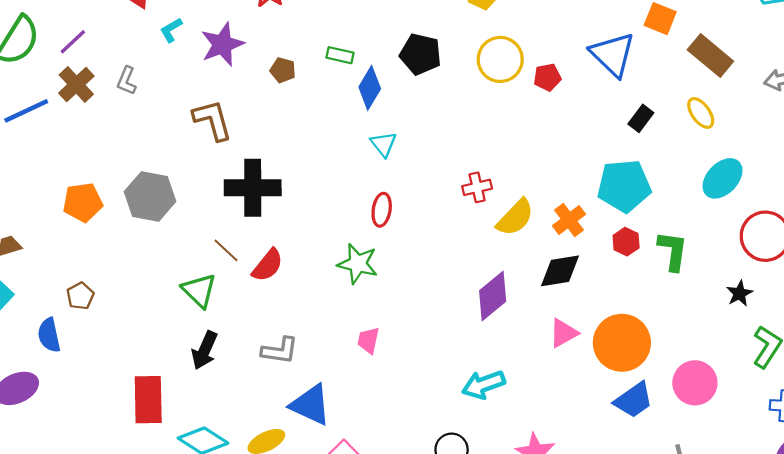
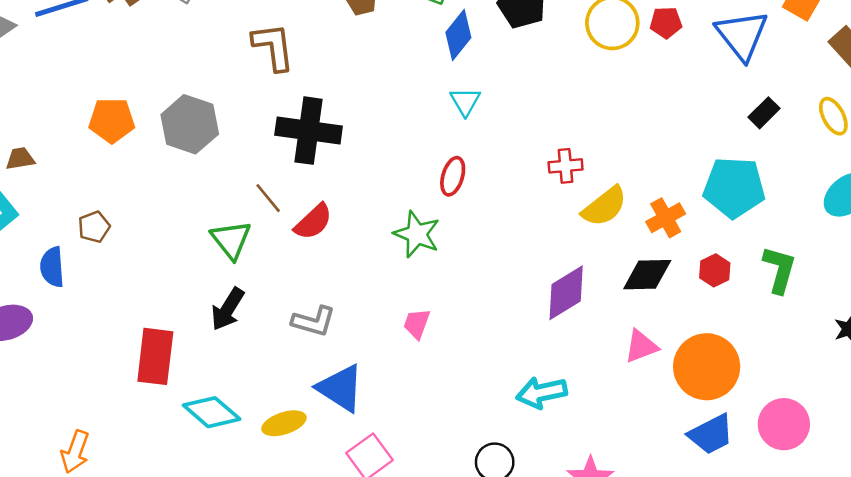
red pentagon: (547, 77) -> (666, 23), moved
red hexagon: (626, 242) -> (715, 270), moved

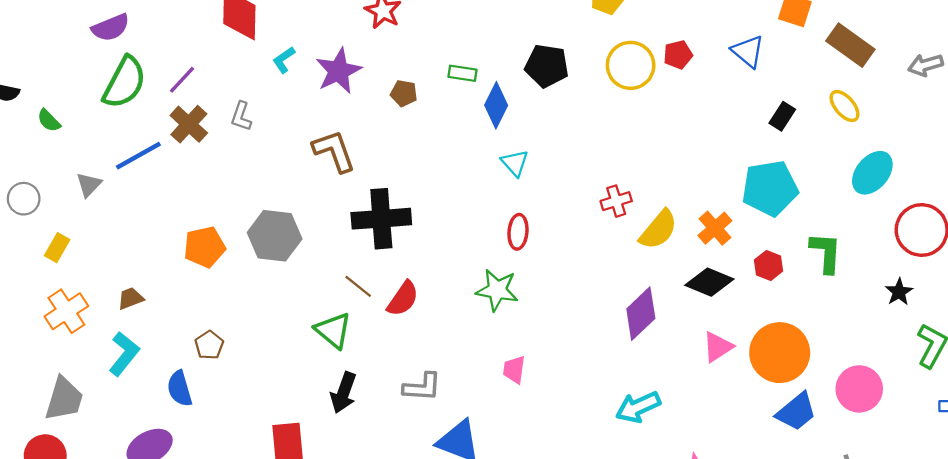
blue triangle: (742, 35) -> (748, 51), size x0.7
black diamond: (647, 275) -> (709, 282), turned 36

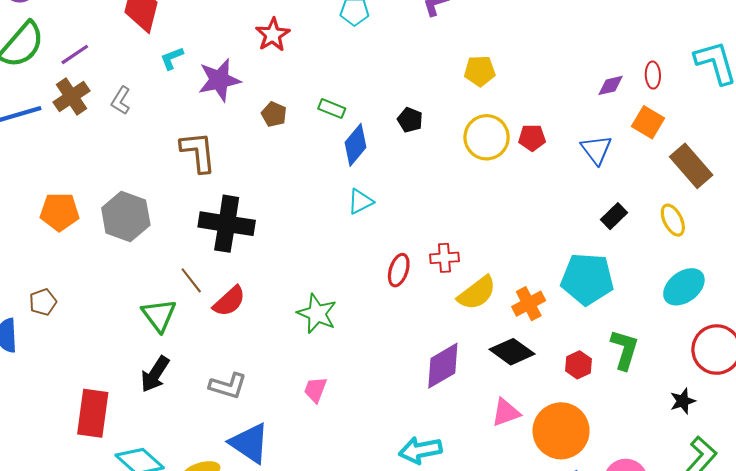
black pentagon: (547, 66) -> (410, 120), size x0.6
cyan triangle: (515, 163) -> (360, 202), turned 32
red ellipse: (518, 232) -> (399, 270), moved
red hexagon: (769, 266) -> (578, 365), moved

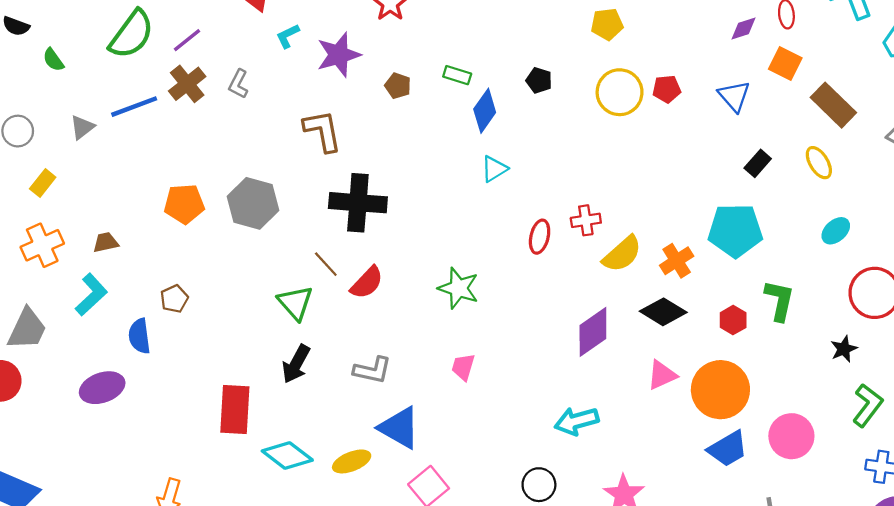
cyan ellipse: (684, 287) -> (836, 231), size x0.7

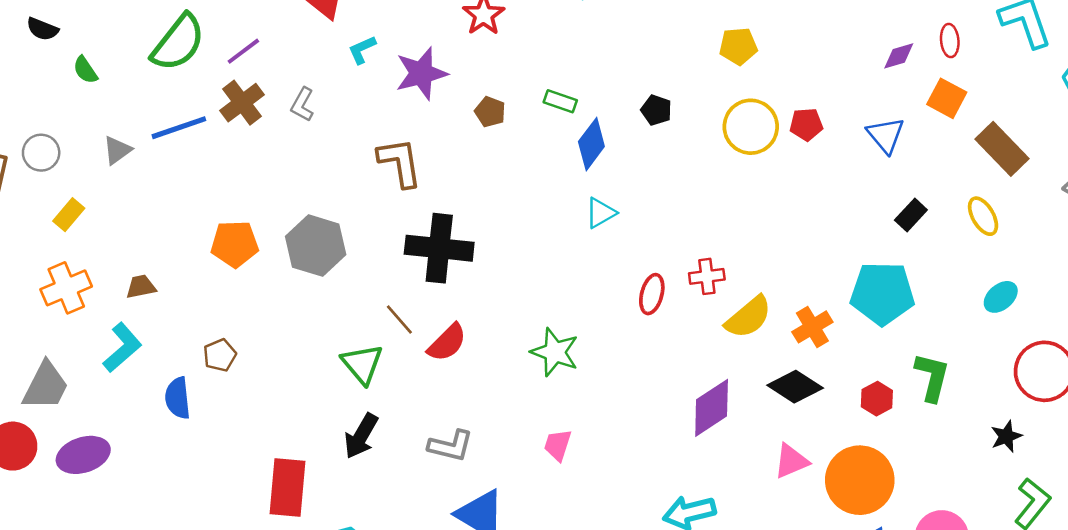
purple ellipse: (102, 388) -> (83, 455), moved

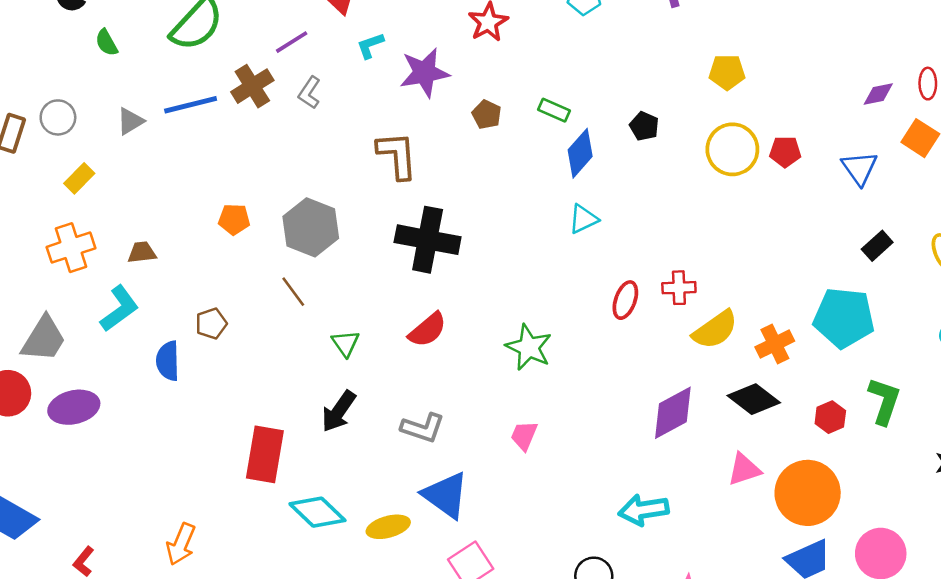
purple line: (243, 51) -> (292, 42), moved
orange pentagon: (235, 244) -> (234, 219), size x0.7
brown line: (399, 320) -> (293, 292), moved
green triangle: (362, 364) -> (345, 343), size x0.7

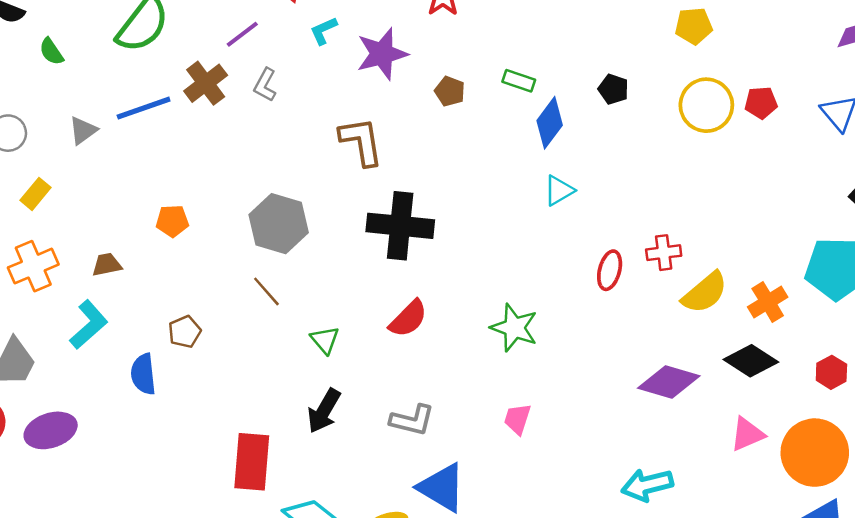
orange pentagon: (234, 219) -> (172, 221), moved
purple diamond: (673, 413) -> (669, 382), turned 50

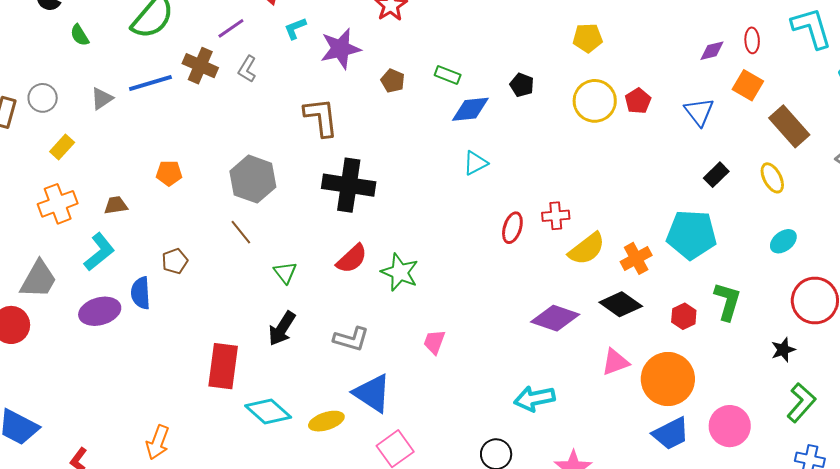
brown cross: (206, 83) -> (200, 66), turned -32
red pentagon: (761, 103) -> (638, 101), turned -30
blue diamond: (550, 123) -> (470, 109), turned 45
green star: (514, 328) -> (400, 272), moved
purple ellipse: (51, 430) -> (100, 311), moved

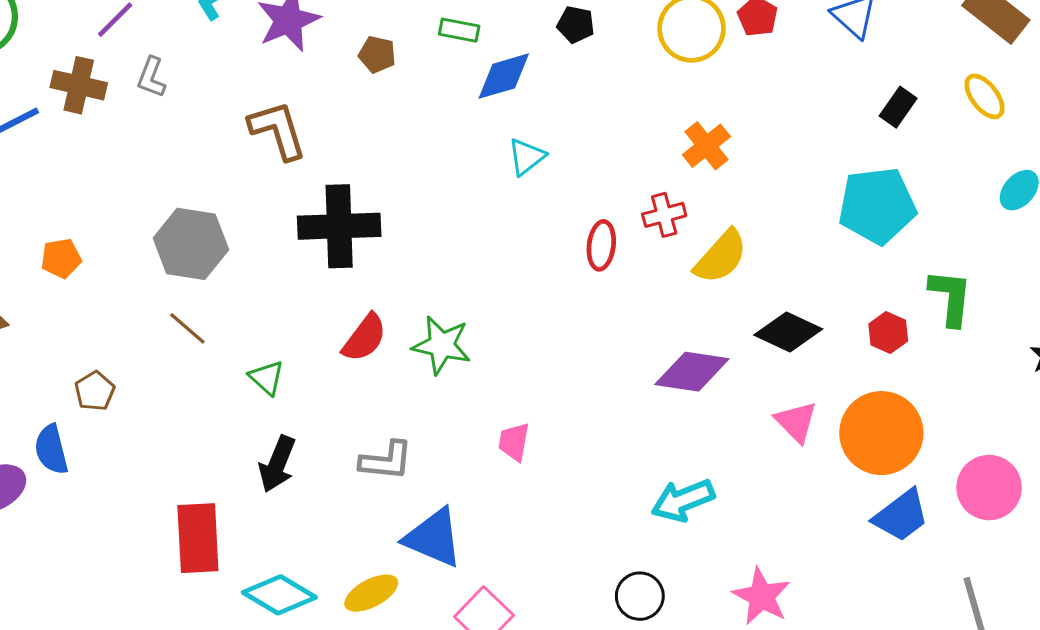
orange cross: (636, 258) -> (706, 146), moved
pink triangle: (615, 362) -> (796, 422), turned -44

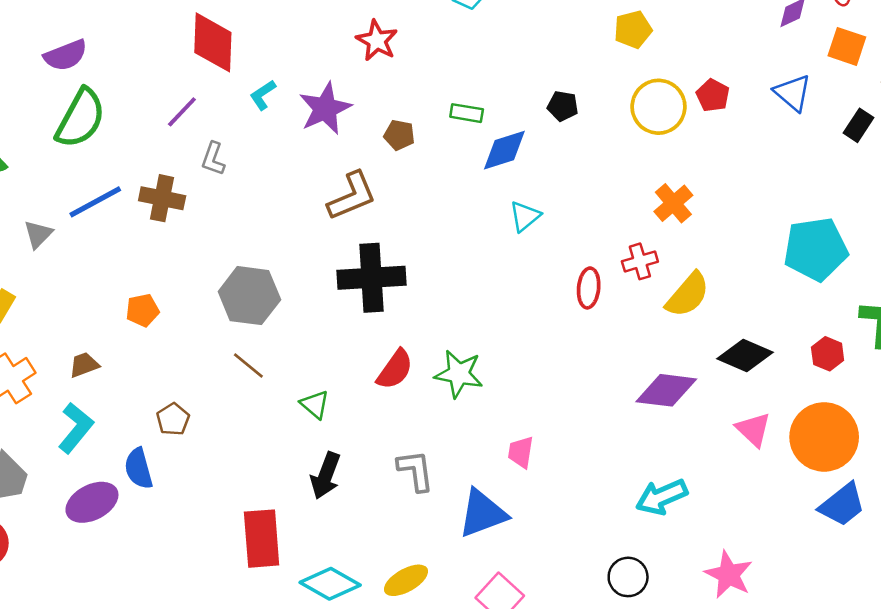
brown cross: (79, 85) -> (162, 198), moved
black rectangle: (898, 107) -> (858, 125), moved
brown L-shape: (278, 130) -> (352, 196), moved, turned 86
gray L-shape: (386, 461) -> (415, 471), turned -102
blue triangle: (433, 538) -> (482, 513), moved, turned -42

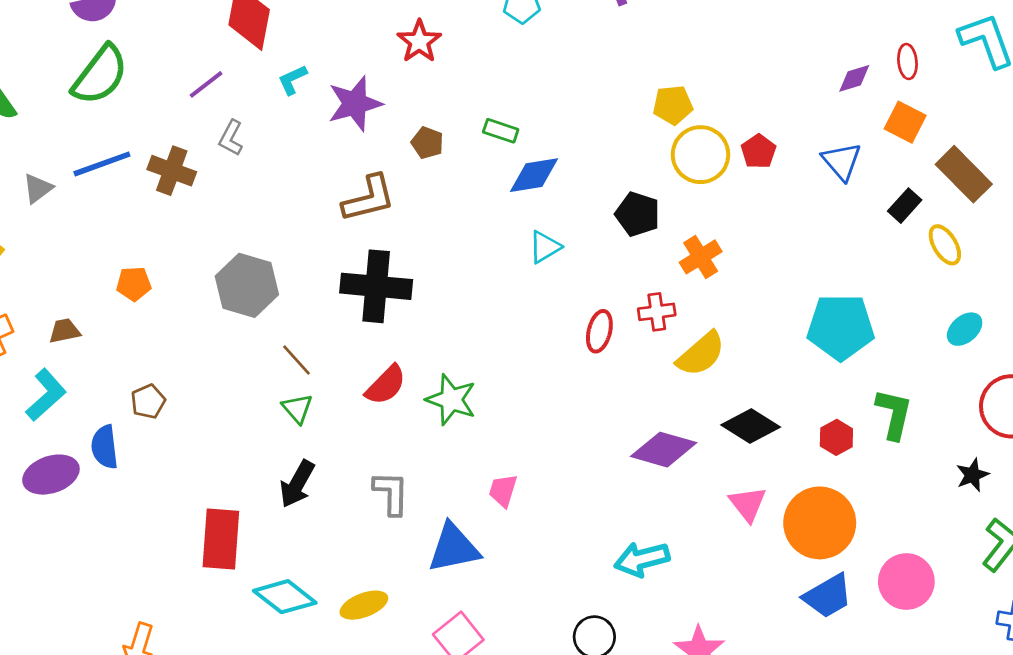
yellow pentagon: (633, 29) -> (673, 105), moved
black pentagon: (563, 106) -> (638, 214), moved, size x1.4
brown line: (248, 366) -> (297, 360), moved

